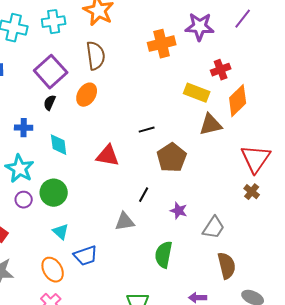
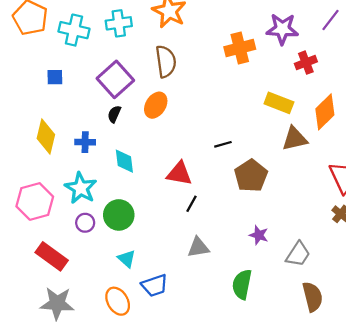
red cross: (221, 70) -> (306, 63), moved
black line: (144, 195) -> (192, 204), moved

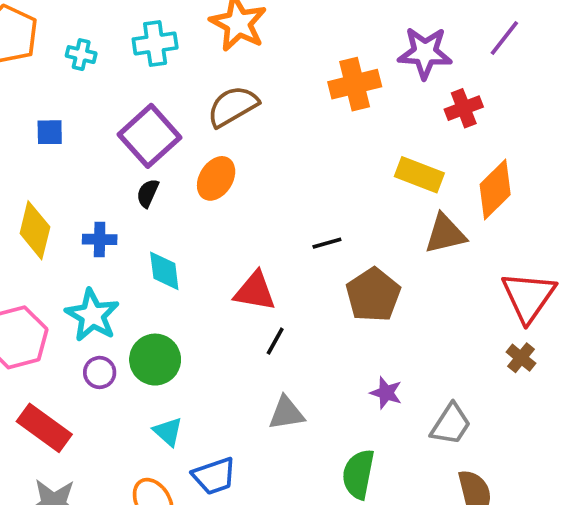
cyan cross: (74, 30) -> (81, 55), size x0.6
brown semicircle: (166, 61) -> (233, 106), turned -112

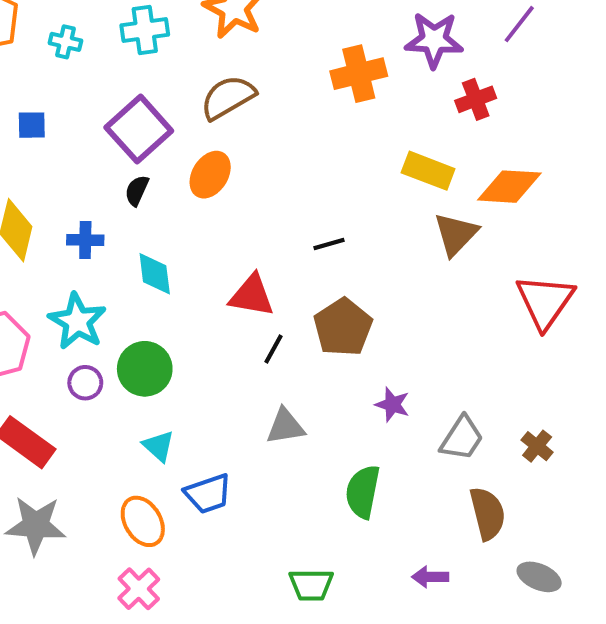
orange diamond: (495, 190) -> (509, 187), turned 48
brown triangle: (445, 234) -> (456, 234), turned -33
brown pentagon: (373, 295) -> (343, 327), moved
brown cross: (521, 358) -> (537, 446), moved

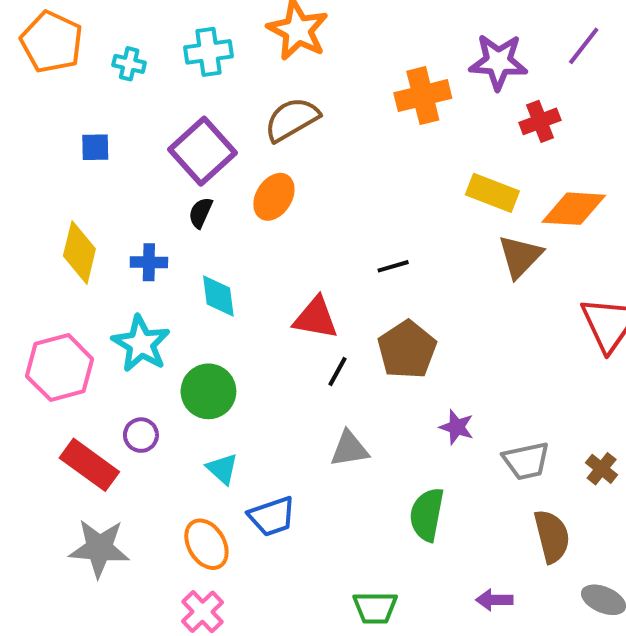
purple circle: (85, 383) -> (141, 435), moved
gray trapezoid: (462, 438) -> (526, 461), turned 45

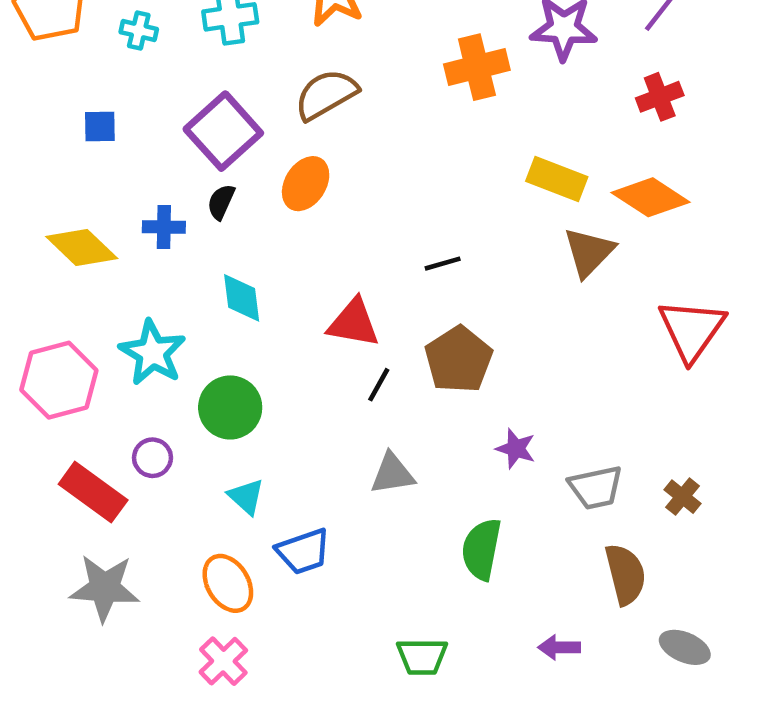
red cross: (540, 121) -> (660, 97), moved
orange diamond: (574, 209) -> (651, 197), turned 30
yellow diamond: (79, 252) -> (82, 248), turned -60
blue cross: (149, 262) -> (164, 227), moved

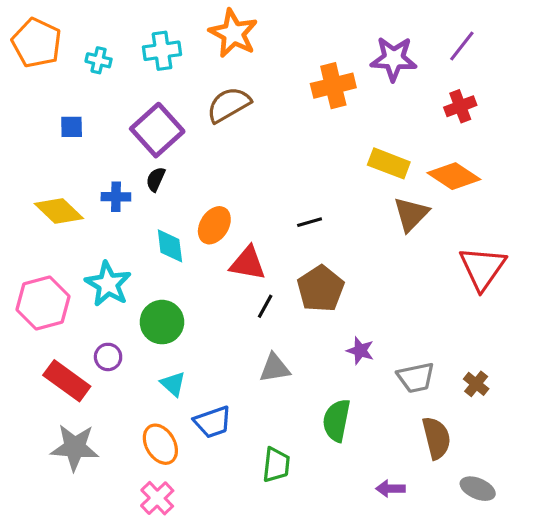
orange ellipse: (306, 184) -> (214, 225), moved
green trapezoid: (422, 656) -> (276, 465), moved, turned -84

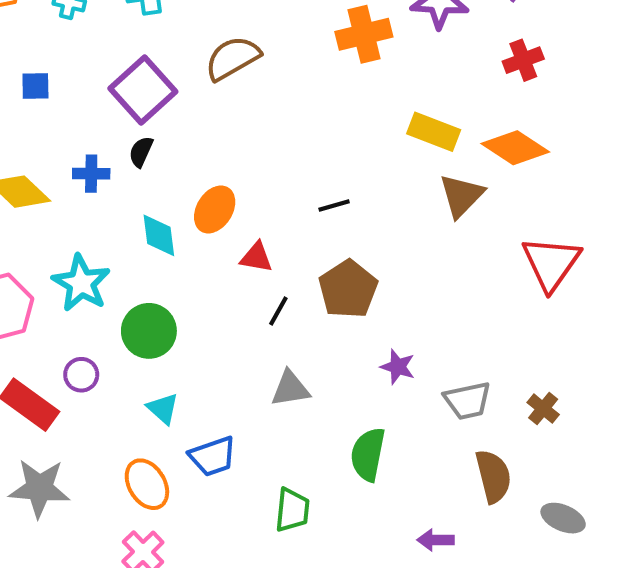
red triangle: (248, 263) -> (256, 257), size x0.7
gray ellipse: (478, 489) -> (563, 518), moved

